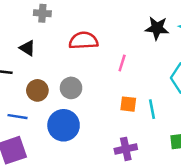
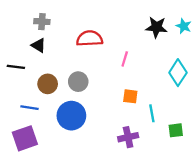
gray cross: (42, 13) -> (42, 22), moved
cyan line: (152, 109) -> (152, 113), moved

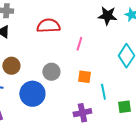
gray circle: (78, 82) -> (51, 72), moved

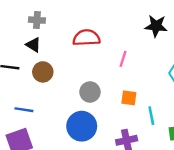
brown circle: (11, 66) -> (43, 72), moved
blue circle: (32, 94) -> (82, 126), moved

